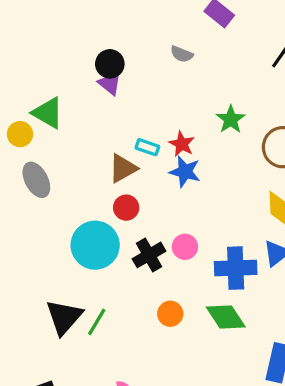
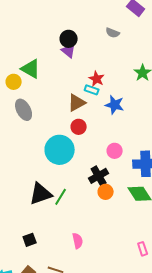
red star: (182, 144) -> (97, 79), moved
black cross: (149, 255) -> (99, 176), moved
black triangle: (64, 317) -> (41, 194), turned 30

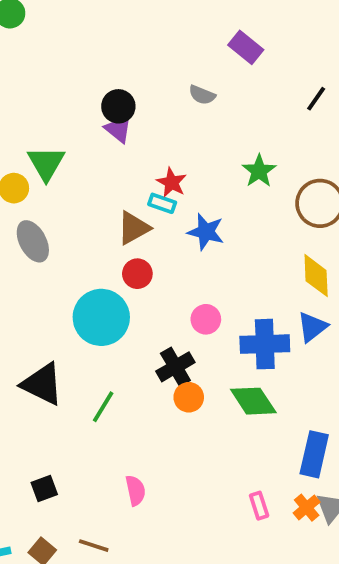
green triangle: (31, 69) -> (46, 163), turned 30
black triangle: (41, 194) -> (42, 384), moved, turned 45

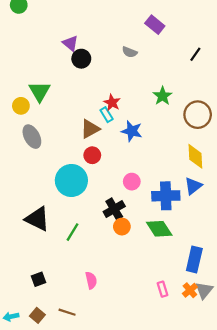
purple triangle: (118, 129) -> (70, 43), moved
cyan rectangle: (162, 203) -> (107, 115), turned 40

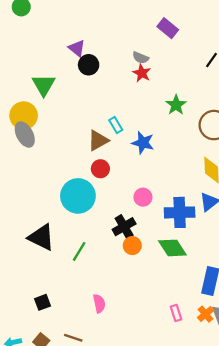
green triangle: (40, 92) -> (44, 85), moved
red star: (112, 103) -> (142, 73), moved
yellow circle: (21, 106) -> (24, 116), size x1.5
gray ellipse: (32, 137) -> (25, 134), moved

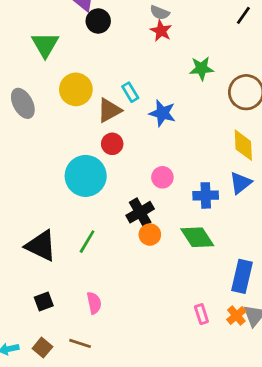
green star: (176, 105) -> (201, 68), turned 30
yellow circle: (24, 116) -> (76, 89), moved
blue cross: (180, 212) -> (206, 195), size x0.7
black triangle: (41, 237) -> (41, 246), moved
pink semicircle: (99, 303) -> (94, 303), moved

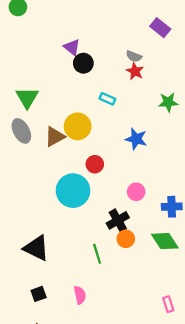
green triangle: (45, 45) -> (27, 98), moved
yellow circle: (76, 89) -> (78, 126), moved
cyan rectangle: (130, 92) -> (107, 99), moved, turned -35
brown triangle: (109, 110) -> (55, 137), moved
green line: (87, 242) -> (97, 254), moved, turned -48

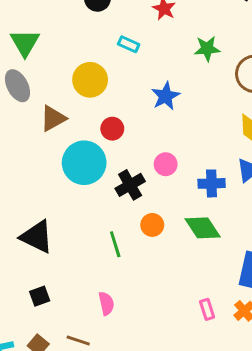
brown triangle: (55, 137) -> (53, 118), moved
blue star: (136, 139) -> (166, 96), turned 30
black cross: (118, 220) -> (130, 185), moved
pink semicircle: (80, 295) -> (106, 303), moved

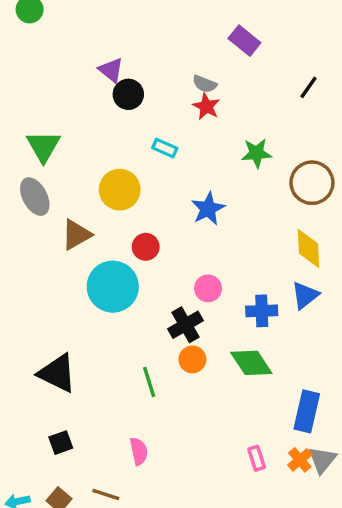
black cross: (130, 185) -> (186, 325), moved

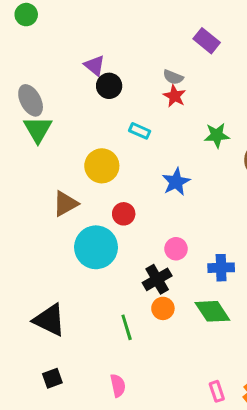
gray ellipse: (35, 197) -> (31, 100), moved

